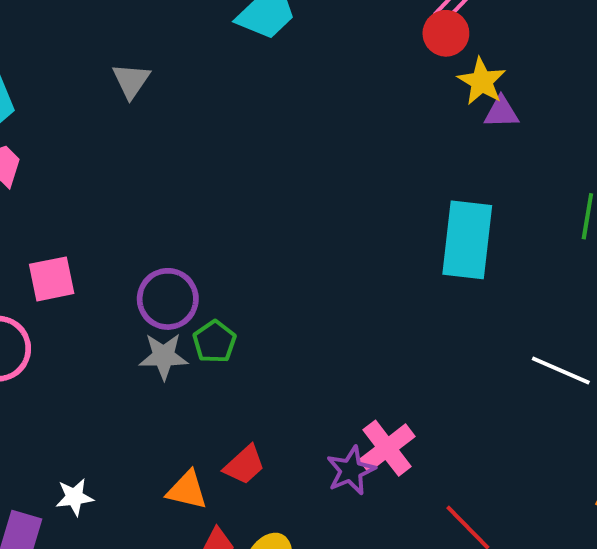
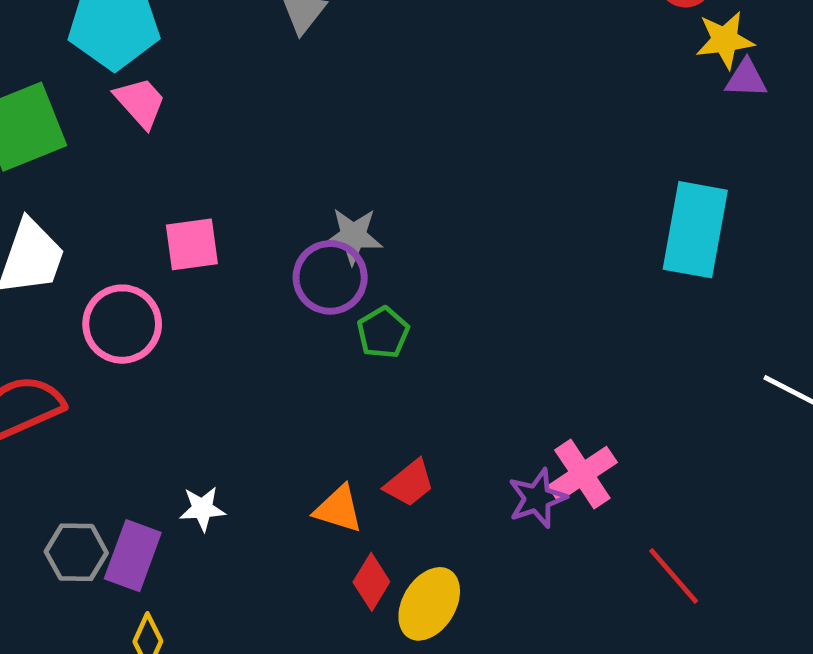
yellow star: (482, 81) -> (725, 40), turned 30
gray star: (164, 356) -> (353, 236), moved

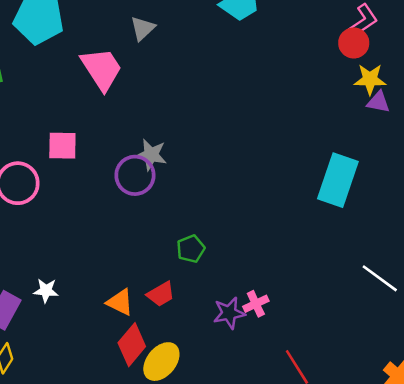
pink trapezoid: (140, 102) -> (102, 69), moved, size x1.5
green pentagon: (383, 333) -> (191, 249), moved
pink cross: (582, 474) -> (256, 304), size x0.7
red diamond: (371, 582) -> (132, 345), size x1.4

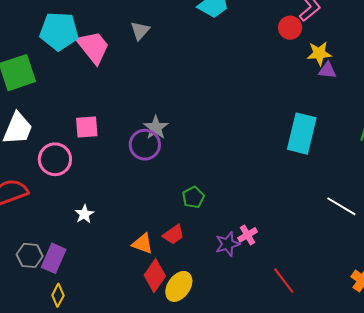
red circle: (354, 43) -> (290, 28), moved
pink trapezoid: (102, 69) -> (93, 47), moved
gray star: (151, 155) -> (156, 128), turned 30
white star: (46, 291) -> (84, 214), moved, turned -30

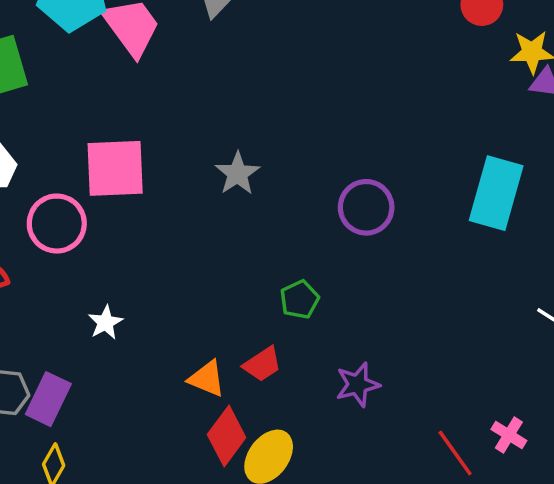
pink square: (87, 127) -> (115, 168), size x1.5
purple circle: (145, 145) -> (366, 207), moved
pink cross: (247, 235) -> (509, 435), moved, turned -30

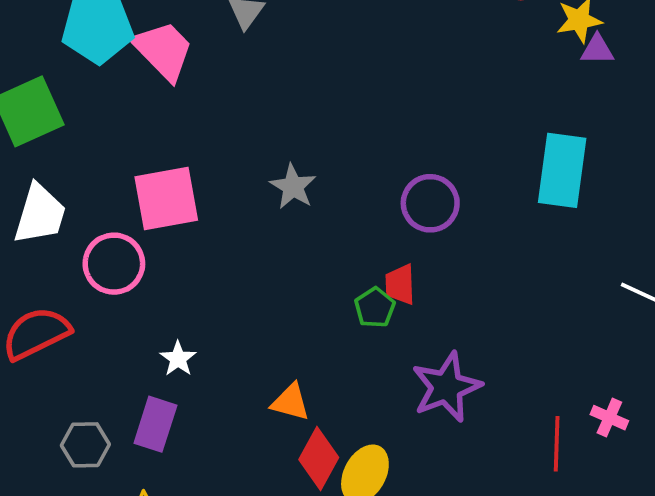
red trapezoid: (262, 364) -> (400, 284), moved, turned 129
purple star: (358, 385) -> (446, 387), size x1.5
purple rectangle: (48, 399) -> (155, 424), moved
red line: (455, 453) -> (557, 444), turned 45

